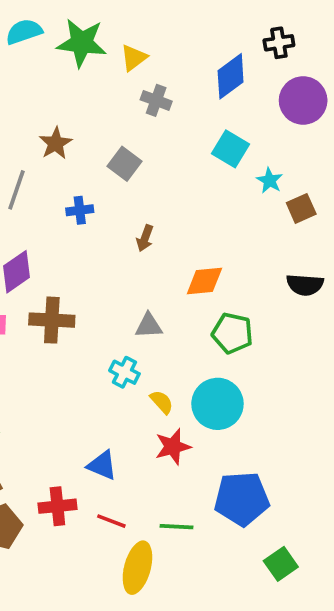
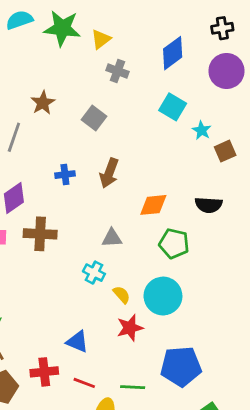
black cross: (279, 43) -> (222, 28), moved
blue cross: (80, 210) -> (65, 175), moved
brown arrow: (145, 238) -> (109, 173), size x1.5
black semicircle: (305, 285) -> (209, 205), moved

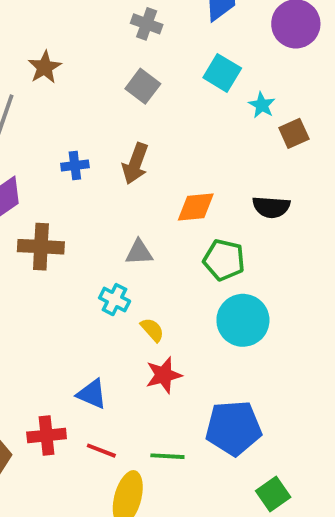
gray square: (94, 118) -> (143, 86), moved
cyan circle: (163, 296) -> (243, 320), moved

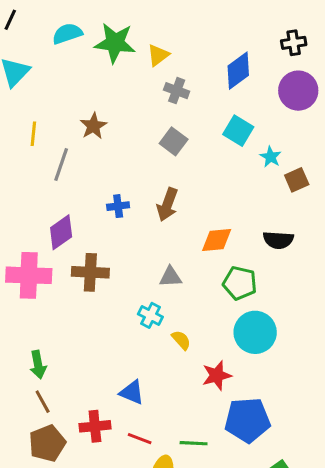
red star: (164, 375) -> (217, 375), moved

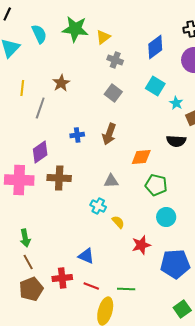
cyan semicircle: (67, 34) -> (39, 34), moved, turned 84
black semicircle: (278, 240) -> (176, 141), moved
cyan circle: (255, 332) -> (166, 217), size x0.7
blue pentagon: (247, 420) -> (175, 264), moved

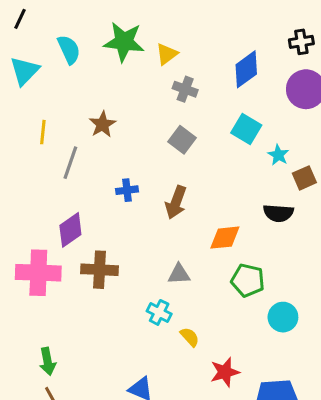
blue cross: (77, 135) -> (127, 190), moved
cyan circle: (166, 217) -> (283, 317), moved

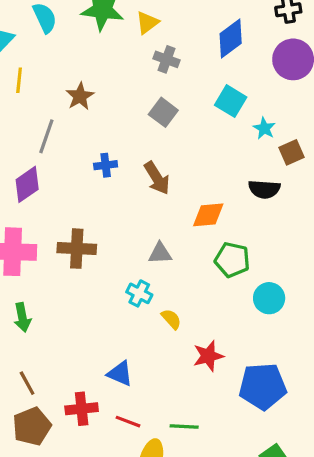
yellow line: (43, 132) -> (19, 80), moved
brown arrow: (176, 202) -> (157, 178), turned -52
purple diamond: (70, 230) -> (27, 184), moved
green arrow: (47, 361) -> (22, 317), moved

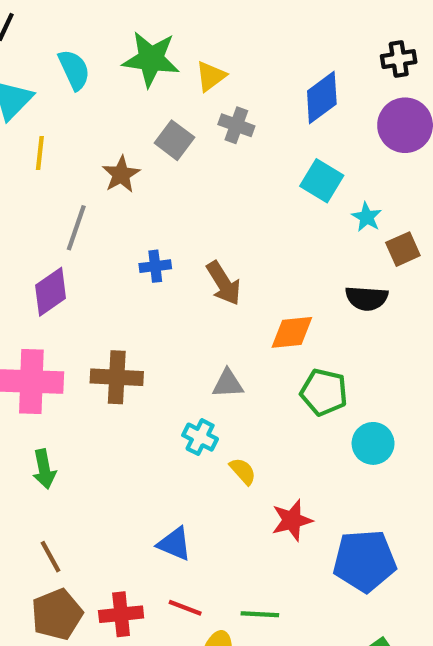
gray square: (163, 112) -> (174, 140), moved
red cross: (82, 409) -> (121, 614), moved

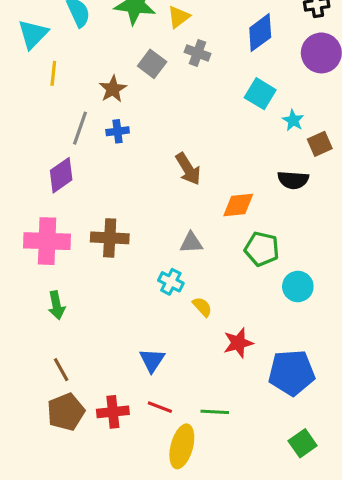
blue cross: (155, 266) -> (118, 131), moved
blue triangle: (174, 544) -> (152, 360), turned 40

